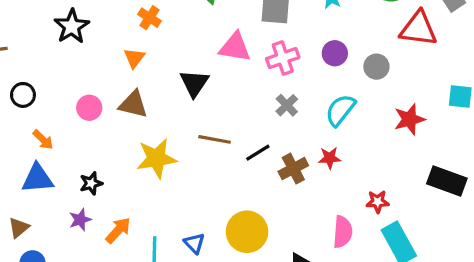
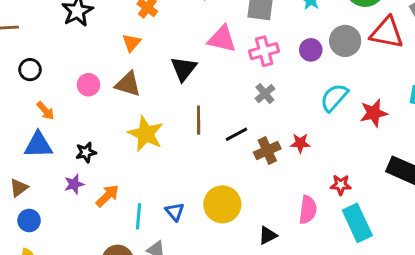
gray circle: (376, 67) -> (345, 41), moved, size x1.4
cyan semicircle: (340, 110) -> (334, 98), moved
brown line: (215, 139) -> (199, 120), turned 76
yellow star: (156, 158) -> (146, 134), turned 30

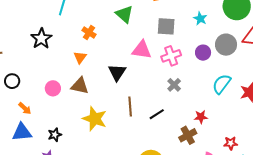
brown cross: (267, 151) -> (188, 135), moved

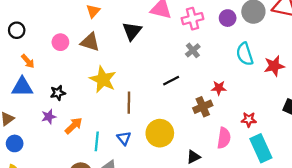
cyan semicircle: (222, 84) -> (245, 54), turned -60
brown line: (130, 107) -> (129, 103), moved

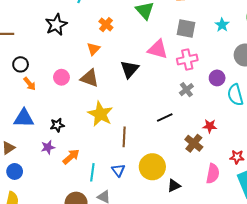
purple circle: (228, 18) -> (217, 78), moved
orange arrow: (28, 61) -> (30, 84), moved
brown cross: (203, 107) -> (194, 143), turned -30
black triangle: (193, 157) -> (174, 186), moved

